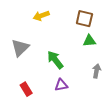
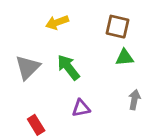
green arrow: (55, 60) -> (68, 67), moved
purple triangle: (61, 85) -> (81, 108), moved

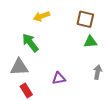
gray triangle: (28, 67) -> (19, 67), moved, turned 42
green arrow: (68, 67) -> (30, 43), moved

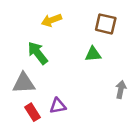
green triangle: (90, 42) -> (93, 54), moved
purple triangle: (59, 78) -> (58, 106), moved

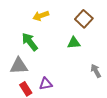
brown square: (106, 24) -> (84, 19), turned 30
gray arrow: (121, 89) -> (96, 71), turned -40

